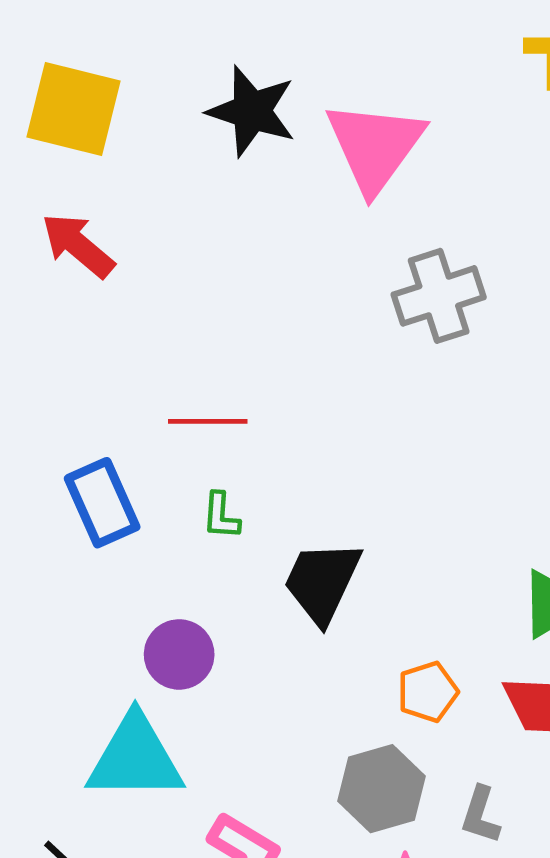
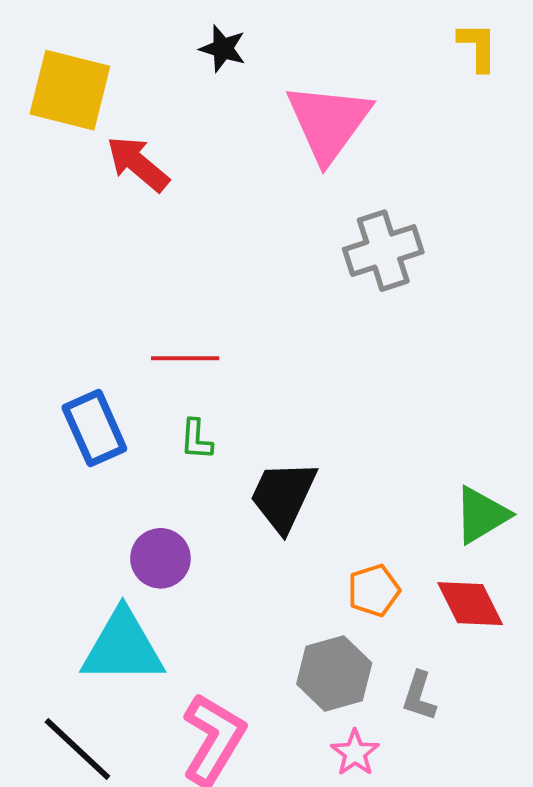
black star: (252, 111) -> (223, 49), moved, size x0.6
red arrow: (78, 245) -> (138, 164), moved

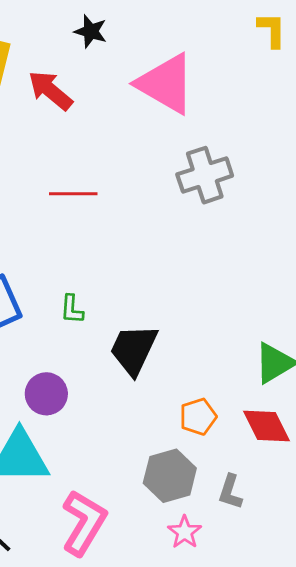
pink triangle: (328, 122) -> (166, 84), turned -36
red arrow: (138, 164) -> (50, 90), moved
red line: (185, 358) -> (73, 194), moved

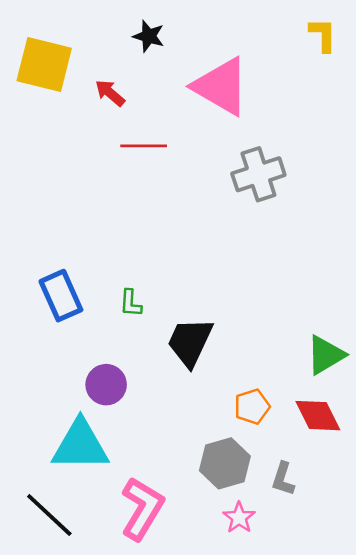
red arrow: (50, 90) -> (110, 93), size x0.7
red line: (73, 194) -> (144, 146), moved

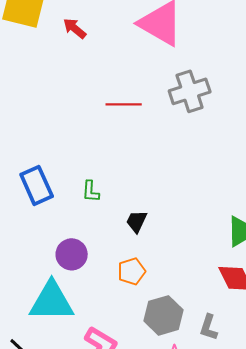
red line: (144, 146) -> (124, 104), moved
black trapezoid: (190, 342) -> (137, 221), size x0.6
orange pentagon: (252, 407) -> (132, 271), moved

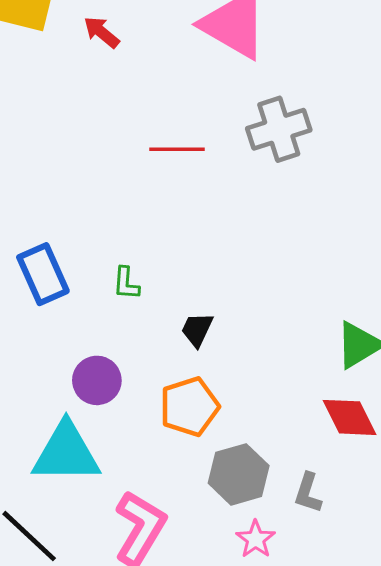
orange pentagon: (132, 271) -> (189, 407), size x1.4

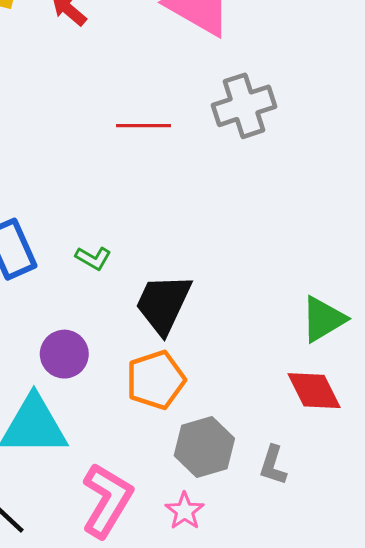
green L-shape: (126, 283) -> (93, 258), turned -64
black trapezoid: (197, 330) -> (163, 304), size x1.8
pink star: (256, 539) -> (185, 511), moved

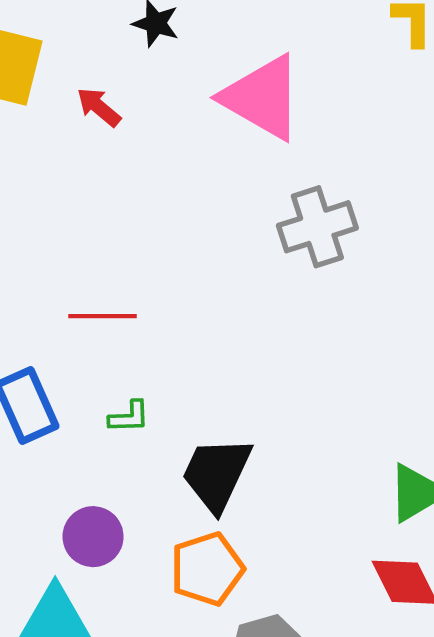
red line: (143, 126) -> (103, 316), moved
green L-shape: (93, 258) -> (129, 417), turned -32

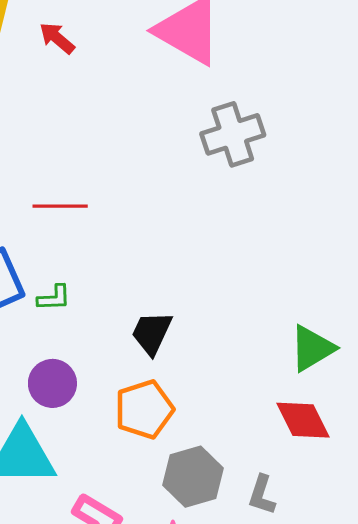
green L-shape: (129, 417) -> (54, 298), moved
black trapezoid: (217, 474) -> (152, 333), size x0.7

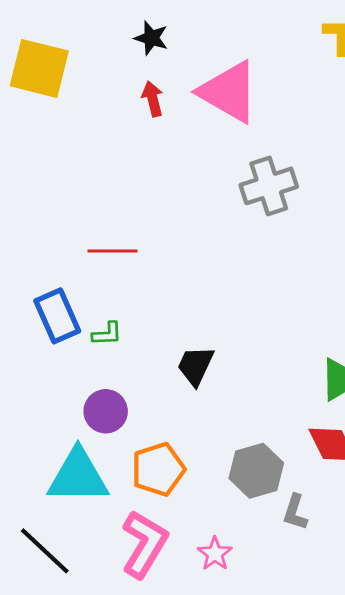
red arrow: (57, 38) -> (153, 99), moved, turned 36
orange pentagon: (144, 409) -> (158, 469), moved
gray hexagon: (193, 477) -> (256, 471), moved

